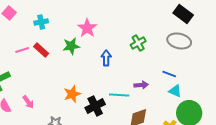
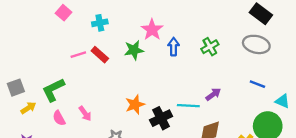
blue arrow: (106, 58) -> (174, 47), moved
blue line: (169, 74) -> (257, 84), moved
purple arrow: (141, 85) -> (213, 94), turned -32
cyan triangle: (175, 91) -> (282, 101), moved

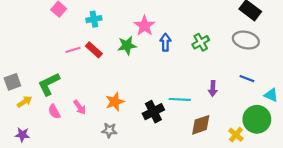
purple arrow: (213, 94) -> (213, 88), moved, turned 128
orange star: (135, 105) -> (115, 102), moved

